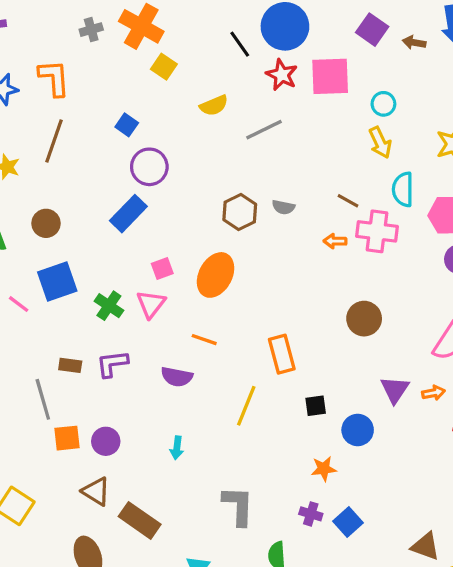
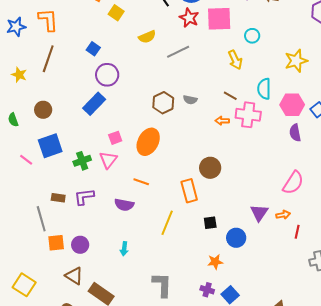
yellow arrow: (380, 143) -> (235, 60), moved
green cross: (109, 306) -> (82, 161), turned 36
brown circle: (364, 319) -> (210, 168), moved

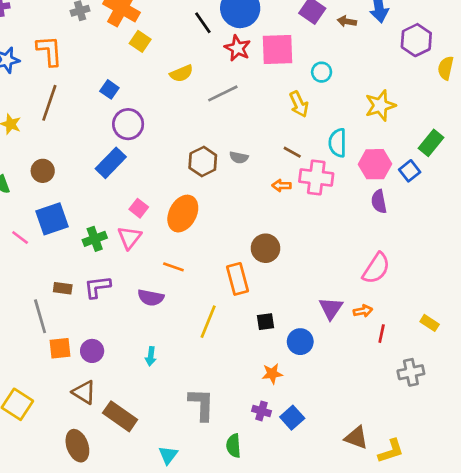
pink square: (115, 138) -> (139, 208), turned -32

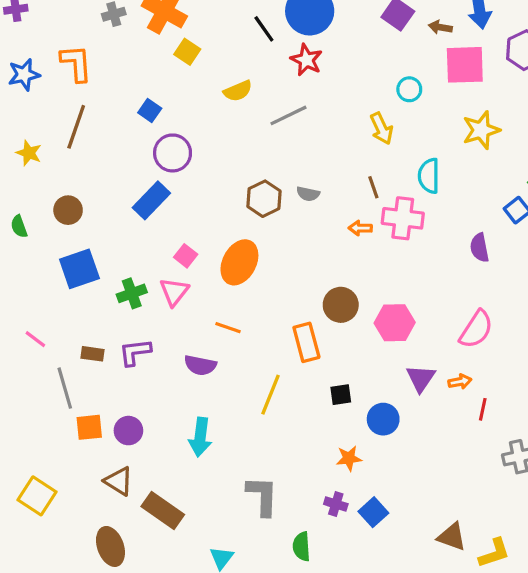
pink square: (278, 49) -> (465, 65), moved
brown line: (292, 152) -> (373, 187), turned 42
pink hexagon: (375, 164) -> (395, 323), moved
pink line: (20, 238) -> (35, 339), moved
cyan arrow: (151, 356) -> (200, 437), size x1.6

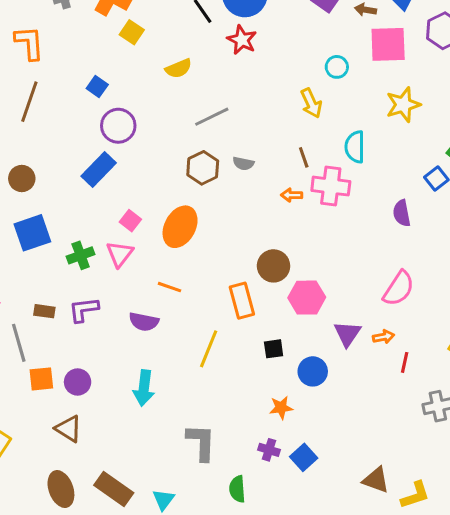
gray line: (288, 115) -> (212, 117), moved
pink hexagon: (395, 323) -> (307, 298), moved
brown rectangle: (163, 511) -> (114, 489), moved

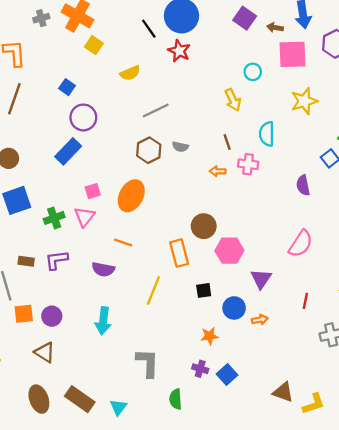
pink cross: (331, 186) -> (248, 164), size x0.7
pink square: (130, 221) -> (93, 191), turned 35
orange arrow: (384, 337) -> (260, 320), moved

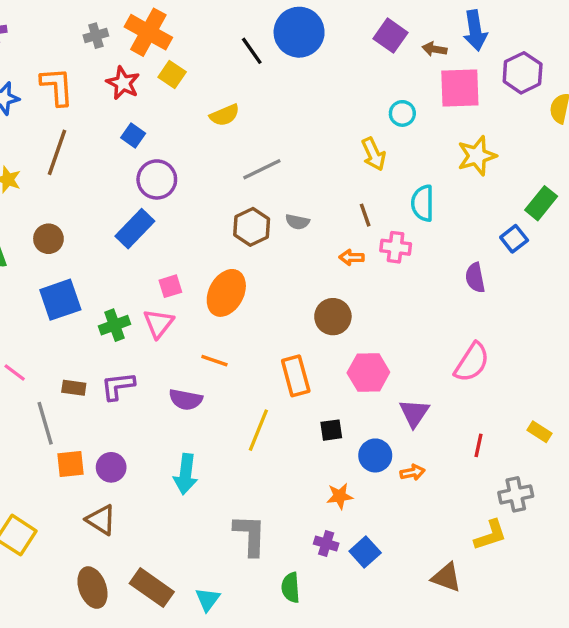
red star: (179, 51) -> (123, 83), moved
brown circle: (204, 226) -> (333, 317), moved
yellow L-shape: (314, 404) -> (490, 535), moved

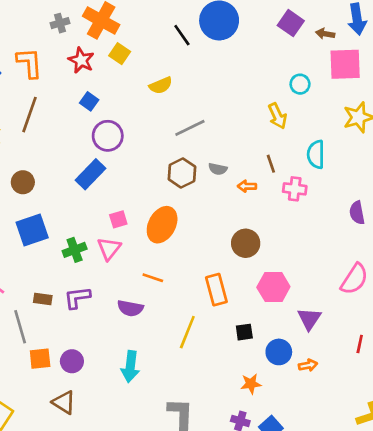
orange arrow: (352, 257) -> (247, 186), moved

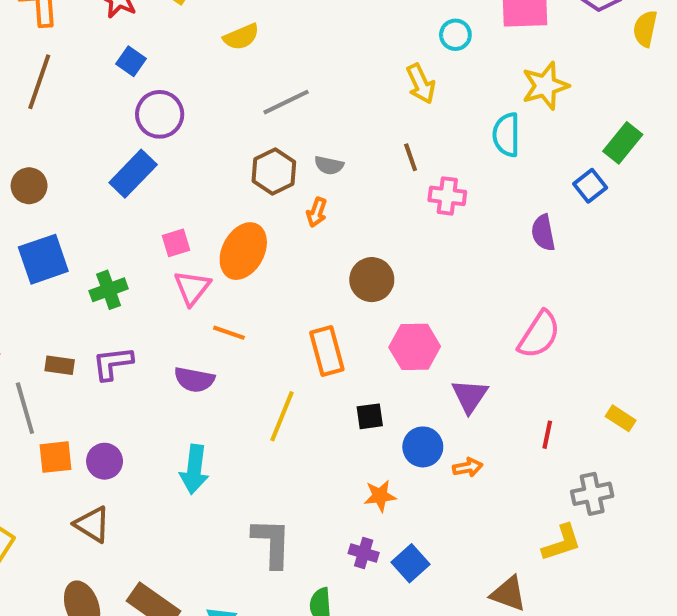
cyan semicircle: (316, 154) -> (506, 135), moved
orange arrow: (247, 186) -> (317, 212), moved, turned -72
pink triangle: (109, 249) -> (192, 288), moved

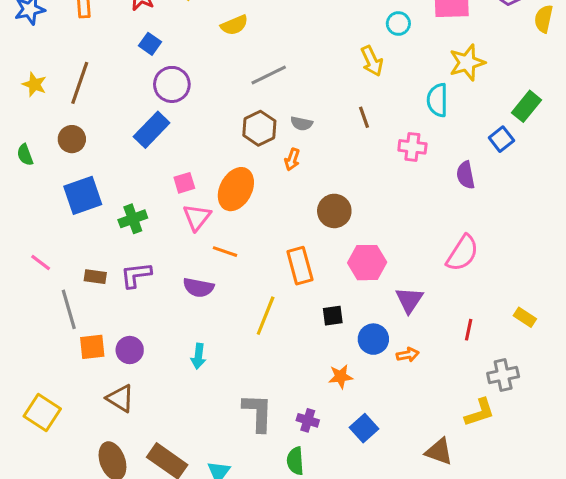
brown line: (39, 82) -> (80, 83), moved
pink cross: (447, 196) -> (412, 147), moved
cyan arrow: (194, 469) -> (198, 356), size x0.7
purple cross: (364, 553) -> (308, 420), moved

